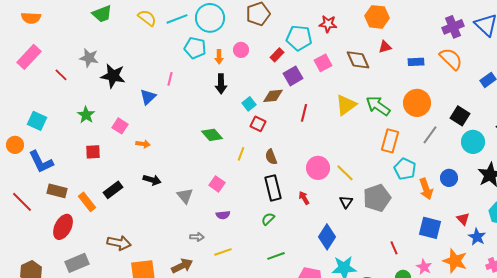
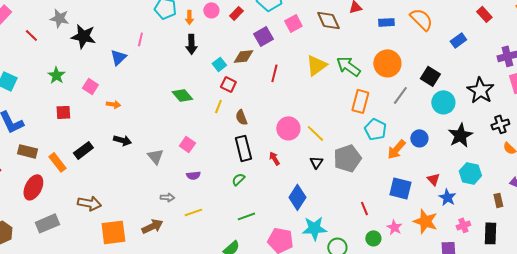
red rectangle: (277, 55) -> (236, 13), moved
yellow line: (241, 154) -> (218, 106), moved
orange arrow: (426, 189) -> (396, 149), turned 60

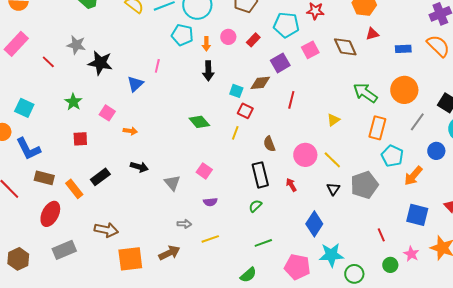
cyan square: (219, 64) -> (236, 91), turned -32
yellow triangle: (316, 65) -> (333, 120), moved, size x0.6
brown semicircle: (241, 117) -> (269, 144), moved
blue circle: (419, 138) -> (436, 151), moved

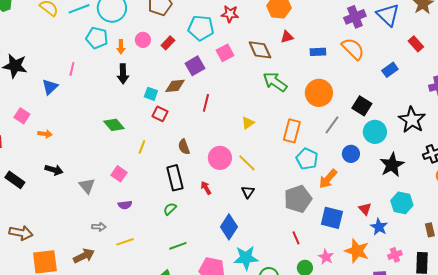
green arrow: (365, 93) -> (275, 82), moved
yellow line: (235, 133) -> (142, 147), moved
black rectangle: (100, 177) -> (15, 180), turned 72
gray pentagon: (364, 185) -> (298, 199), moved

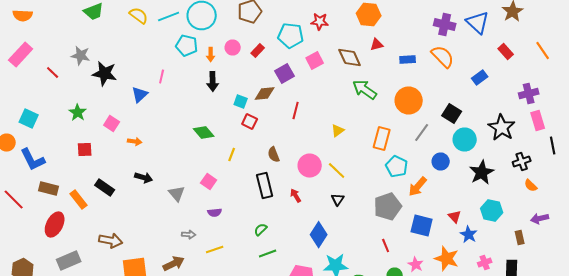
purple cross: (355, 17) -> (445, 24), turned 35
green semicircle: (170, 209) -> (261, 230), moved

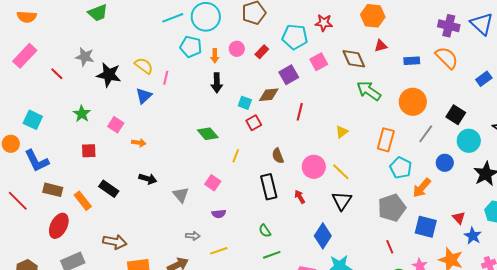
yellow semicircle: (139, 16) -> (144, 66), moved
red square: (250, 122) -> (254, 123), turned 35
black triangle: (338, 200) -> (342, 201), size x1.5
green semicircle: (261, 230) -> (265, 231), turned -80

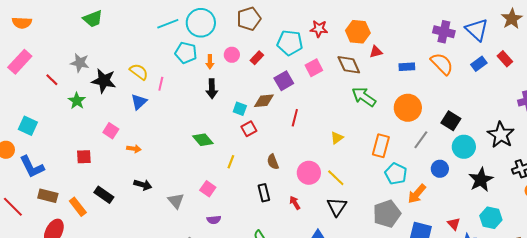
orange hexagon: (373, 16) -> (358, 32), moved
blue rectangle: (484, 79) -> (479, 64), moved
green star: (82, 114) -> (77, 101), moved
black rectangle: (269, 187) -> (264, 193), size x0.7

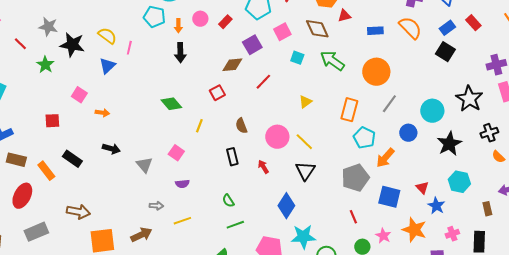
cyan square: (240, 109) -> (297, 58), moved
red line: (295, 118) -> (263, 82), turned 30
black square: (451, 121) -> (445, 52), moved

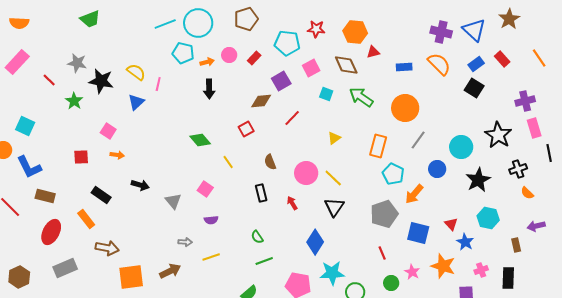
orange arrow: (178, 26) -> (207, 62), turned -104
orange arrow: (102, 113) -> (117, 155), moved
yellow line: (199, 126) -> (228, 162), turned -56
orange rectangle: (46, 171) -> (86, 219), moved

